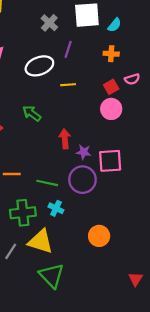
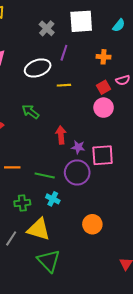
cyan semicircle: (115, 25) -> (119, 25), moved
green cross: (23, 213) -> (22, 203), size x0.7

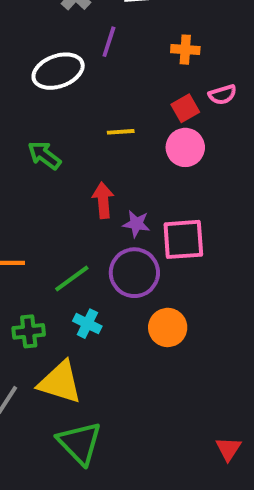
yellow line: (64, 85) -> (121, 132), moved
green line: (45, 176) -> (72, 279), turned -48
orange circle: (92, 224) -> (168, 327), moved

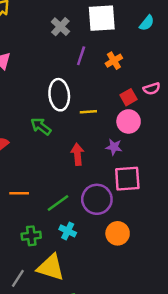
orange cross: (185, 50) -> (114, 61), moved, turned -35
white ellipse: (58, 71) -> (59, 95), moved, turned -76
purple star: (136, 224) -> (114, 147), moved

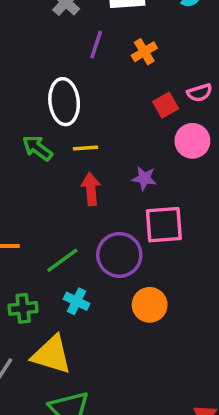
yellow line: (88, 112) -> (85, 148), moved
pink circle: (129, 121) -> (192, 141), moved

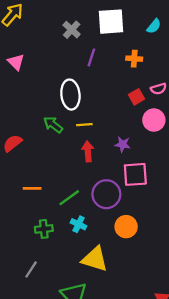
orange cross: (144, 52) -> (134, 59), moved, turned 35
yellow triangle: (52, 355) -> (95, 259), moved

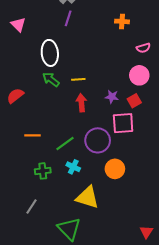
purple line: (91, 57) -> (68, 18), moved
white ellipse: (70, 95) -> (50, 53), moved
red square: (136, 97) -> (134, 101), moved

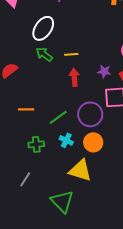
white ellipse: (50, 53) -> (43, 28), turned 40
orange circle: (115, 169) -> (93, 142), moved

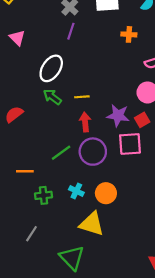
purple star: (104, 71) -> (118, 115), size x1.5
orange line: (26, 109) -> (25, 171), moved
purple circle: (90, 114) -> (93, 152), moved
green line: (58, 117) -> (61, 153), moved

